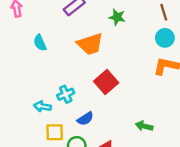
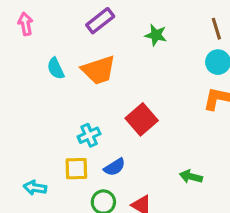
orange trapezoid: (90, 44) -> (99, 70), moved
cyan arrow: (42, 106) -> (35, 188), moved
yellow square: (55, 132) -> (76, 169), moved

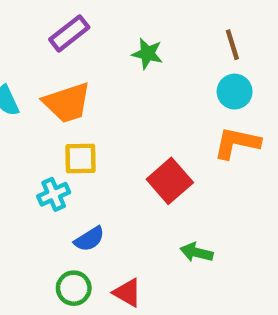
red square: (142, 119) -> (170, 181), moved
yellow square: (76, 169) -> (80, 159), moved

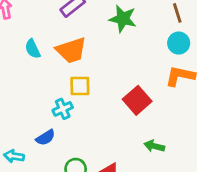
green star: (147, 54) -> (123, 19), size x1.4
blue semicircle: (89, 239) -> (45, 138), moved

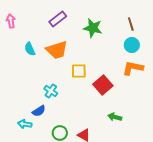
yellow square: (80, 86) -> (79, 71), moved
cyan cross: (63, 109) -> (51, 91), turned -32
cyan arrow: (14, 156) -> (25, 124), moved

